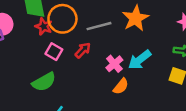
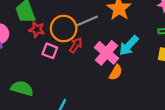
orange circle: (62, 19) -> (64, 28), moved
pink cross: (114, 64) -> (107, 53), size x1.5
green semicircle: (44, 82) -> (22, 88), moved, turned -125

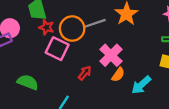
red arrow: (76, 45) -> (85, 73), moved
cyan arrow: (129, 46) -> (141, 85), moved
pink square: (50, 51) -> (57, 49), size x1.5

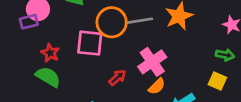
red star: (46, 27) -> (50, 53), moved
pink square: (57, 49) -> (90, 43), turned -30

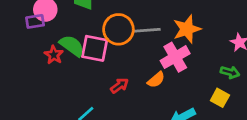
pink cross: (152, 62) -> (175, 57), moved
green semicircle: (48, 77) -> (72, 46), moved
orange semicircle: (157, 86) -> (156, 80), moved

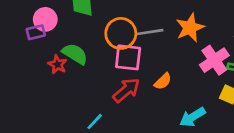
pink square: (95, 48) -> (128, 57), moved
pink cross: (175, 57) -> (214, 60), moved
red arrow: (119, 86) -> (126, 90), size x1.5

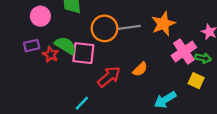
purple rectangle: (36, 32) -> (32, 46), moved
pink square: (128, 57) -> (83, 53), moved

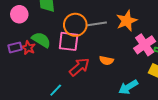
purple rectangle: (32, 46) -> (15, 47), moved
pink square: (83, 53) -> (69, 41), moved
orange semicircle: (140, 69) -> (106, 60), turned 56

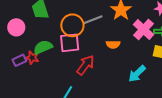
green semicircle: (41, 40) -> (43, 47), turned -42
orange semicircle: (106, 60) -> (113, 44), moved

